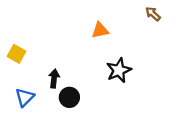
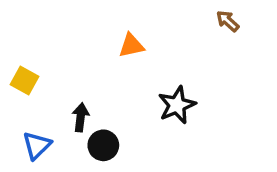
orange triangle: (100, 30) -> (131, 46), moved

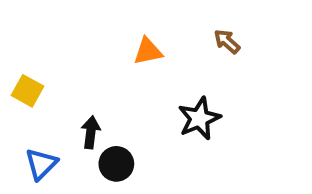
brown arrow: (228, 21) -> (227, 41), moved

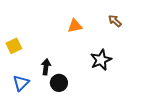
yellow square: (27, 91) -> (14, 46), turned 35

